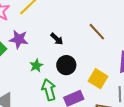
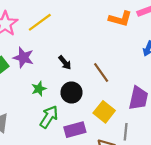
brown line: (97, 32) -> (101, 72), moved
green arrow: (49, 90) -> (49, 117), turned 40

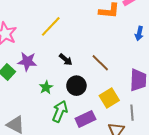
yellow line: (40, 22) -> (51, 26), moved
yellow square: (104, 112) -> (109, 98), turned 30

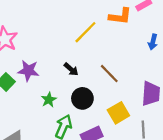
yellow line: (51, 26) -> (85, 32), moved

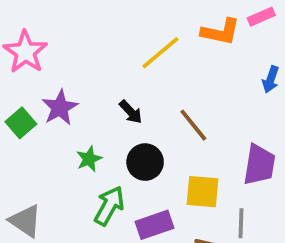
purple star: (28, 71) -> (60, 108), turned 30
yellow square: (118, 113) -> (202, 192), turned 30

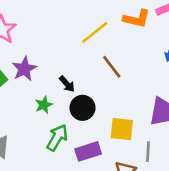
black arrow: (131, 112) -> (67, 84), moved
brown line: (193, 125) -> (112, 67), moved

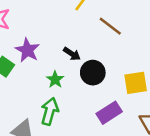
green arrow: (57, 138) -> (50, 111), moved

